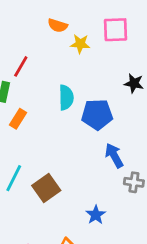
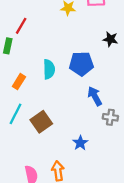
cyan semicircle: (66, 98) -> (49, 69), moved
orange rectangle: (18, 119) -> (19, 82), moved

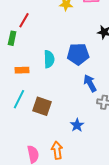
orange rectangle: (19, 82) -> (22, 70), turned 56
brown square: (41, 122) -> (42, 106), turned -36

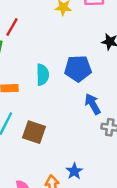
blue star: (77, 125) -> (74, 171), moved

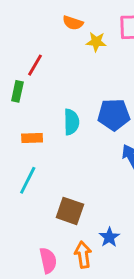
brown square: (34, 132) -> (70, 211), moved

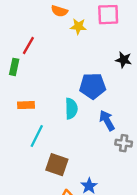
cyan semicircle: (71, 122) -> (71, 109), moved
cyan line: (28, 180) -> (37, 136), moved

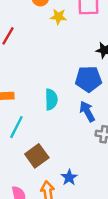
blue pentagon: (93, 86) -> (88, 79), moved
brown square: (57, 165) -> (37, 156), turned 35

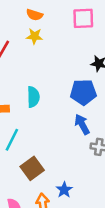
yellow star: (58, 17) -> (34, 36), moved
cyan semicircle: (51, 99) -> (33, 97), moved

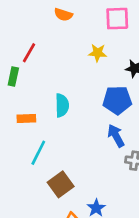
yellow star: (34, 36) -> (98, 53), moved

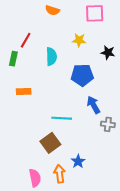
blue pentagon: (117, 100) -> (82, 75), moved
cyan semicircle: (62, 105) -> (51, 57), moved
cyan line: (38, 153) -> (62, 118), moved, turned 66

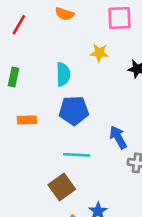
red line: (26, 40) -> (19, 25), moved
blue pentagon: (82, 75) -> (74, 111), moved

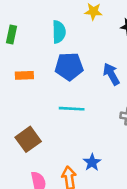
blue arrow: (118, 137) -> (111, 74), moved
brown square: (62, 187) -> (28, 139), moved

